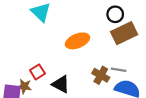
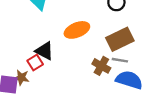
brown rectangle: (124, 33) -> (120, 39), moved
black triangle: (61, 84) -> (44, 51), moved

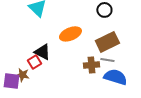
brown cross: (101, 66) -> (91, 65), turned -35

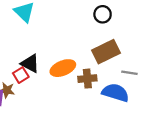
orange ellipse: (70, 34) -> (63, 68), moved
gray line: (107, 60) -> (129, 73), moved

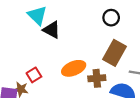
brown rectangle: (106, 52) -> (114, 53), turned -35
black triangle: (30, 63) -> (52, 30), moved

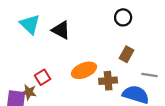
cyan triangle: (37, 15) -> (30, 24), moved
brown rectangle: (114, 53) -> (127, 54), size x0.6

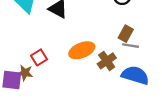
gray line: (150, 75) -> (130, 46), moved
brown cross: (108, 81) -> (107, 61), turned -30

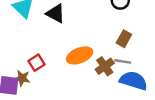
gray line: (130, 46) -> (123, 61), moved

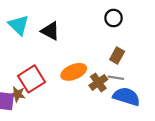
red square: (36, 63) -> (32, 79), size x1.6

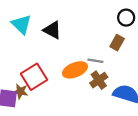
black circle: (114, 18) -> (126, 18), moved
brown rectangle: (117, 55) -> (117, 43), moved
gray line: (116, 78) -> (95, 61), moved

